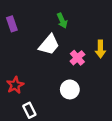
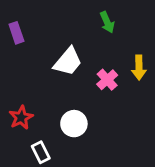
green arrow: (62, 21) -> (107, 22), moved
white circle: (70, 89) -> (74, 124), moved

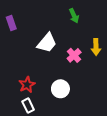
red star: (21, 118) -> (27, 85), moved
white circle: (74, 124) -> (60, 89), moved

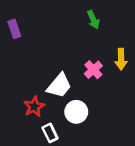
white trapezoid: (47, 43) -> (59, 86), moved
white rectangle: (28, 106) -> (50, 133), moved

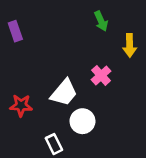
yellow arrow: (121, 59) -> (130, 45), moved
red star: (34, 107) -> (21, 105), moved, turned 30

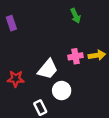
yellow arrow: (130, 45) -> (97, 55), moved, turned -98
pink cross: (101, 75) -> (75, 56), turned 32

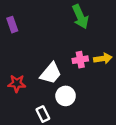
green arrow: (75, 16) -> (80, 17), size x1.5

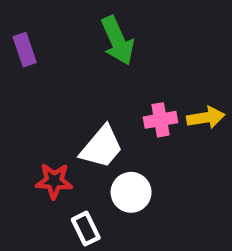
green arrow: (80, 17) -> (117, 41), moved
red star: (17, 83) -> (54, 181), moved

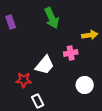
yellow arrow: (206, 118) -> (90, 35), moved
white circle: (131, 192) -> (85, 85), moved

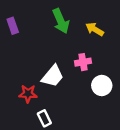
yellow arrow: (90, 35) -> (95, 29), moved, turned -140
white circle: (85, 85) -> (102, 86), moved

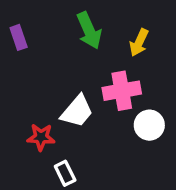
yellow arrow: (95, 29) -> (139, 43), turned -96
pink cross: (83, 62) -> (122, 91), size x1.5

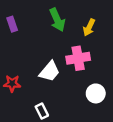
white circle: (149, 125) -> (96, 93), moved
red star: (41, 137) -> (12, 84), moved

